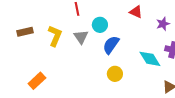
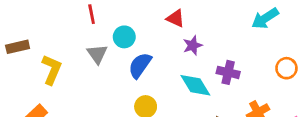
purple star: (163, 24) -> (193, 45), moved
yellow L-shape: (55, 36) -> (52, 70), moved

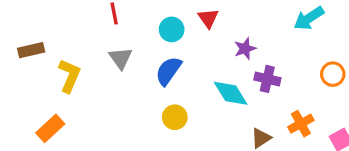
red triangle: (175, 18) -> (208, 18), turned 30
cyan circle: (124, 37) -> (172, 29), moved
purple star: (193, 45) -> (245, 49), moved

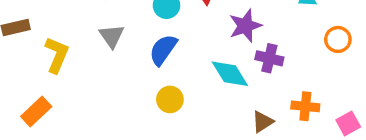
purple star: (245, 49) -> (245, 26), size x1.4
orange circle: (333, 74) -> (338, 39), moved
orange cross: (301, 124) -> (305, 106), turned 35

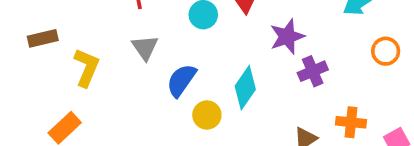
blue semicircle: (163, 50) -> (181, 80), moved
purple cross: (269, 58) -> (313, 71), turned -36
cyan diamond: (230, 74) -> (245, 88), moved, turned 66

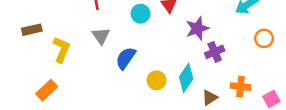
cyan diamond: (245, 88) -> (186, 78), moved
yellow circle: (207, 115) -> (157, 80), moved

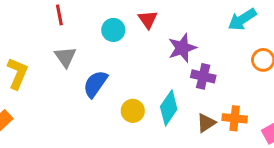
purple cross: (215, 52) -> (203, 76), turned 36
brown triangle: (210, 98) -> (206, 123), moved

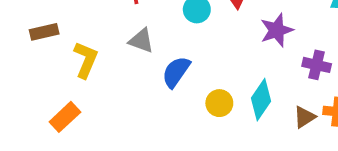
gray triangle: (65, 57) -> (141, 41), turned -35
purple cross: (203, 76) -> (317, 65), moved

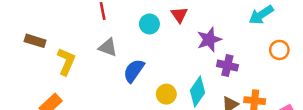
brown rectangle: (44, 32) -> (35, 41), turned 30
purple cross: (317, 65) -> (227, 66), moved

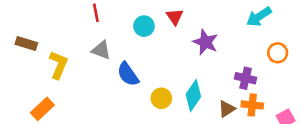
purple star: (209, 40) -> (205, 42), turned -30
purple cross: (227, 66) -> (246, 78), moved
blue semicircle: (134, 71) -> (128, 74), turned -70

